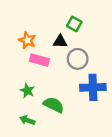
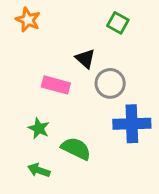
green square: (74, 24) -> (118, 23), moved
orange star: (27, 40) -> (28, 20), moved
black triangle: (60, 41) -> (85, 59), turned 40

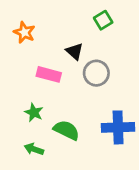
orange star: (28, 20) -> (24, 32), moved
green square: (118, 23) -> (103, 20), turned 30
blue cross: (132, 124) -> (118, 127), moved

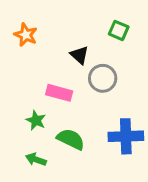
green square: (103, 20) -> (119, 30), moved, turned -36
pink rectangle: (49, 74) -> (59, 93), moved

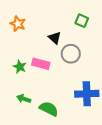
green star: (36, 120) -> (20, 67), moved
green semicircle: (71, 139) -> (49, 109), moved
green arrow: (36, 160) -> (24, 99), moved

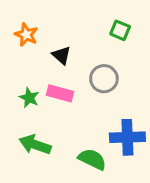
black triangle: (55, 38) -> (61, 55), moved
green arrow: (24, 99) -> (35, 145), size x1.5
green semicircle: (49, 109) -> (92, 159), moved

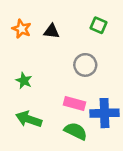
black triangle: (61, 55) -> (52, 31), moved, turned -35
pink rectangle: (60, 93) -> (74, 103), moved

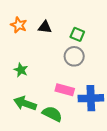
green square: (98, 25) -> (77, 34), moved
green semicircle: (76, 131) -> (52, 114), moved

